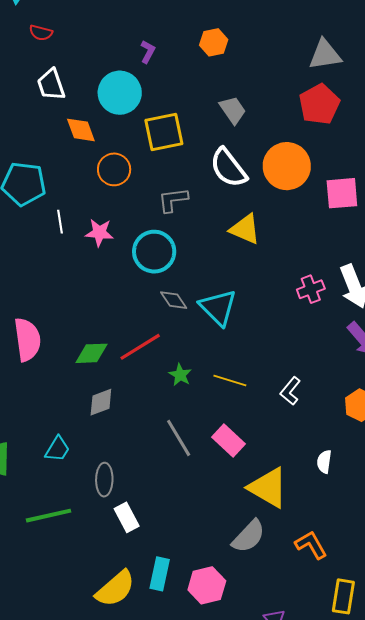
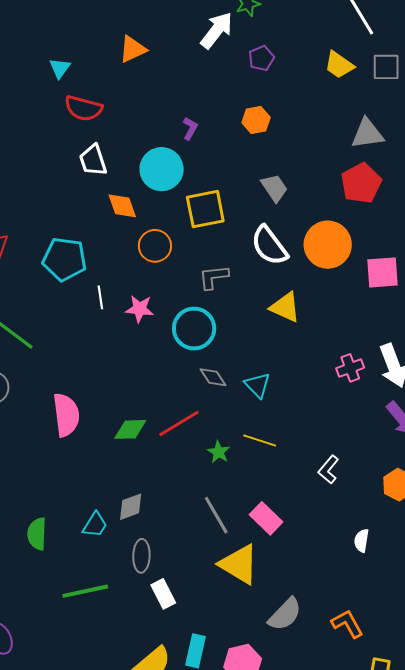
red semicircle: (41, 33) -> (83, 108), size x1.6
cyan triangle: (218, 307) -> (257, 385), size x0.7
yellow line: (230, 381) -> (260, 441), moved
gray diamond: (101, 402) -> (131, 507), moved
yellow triangle: (268, 488) -> (239, 564), moved

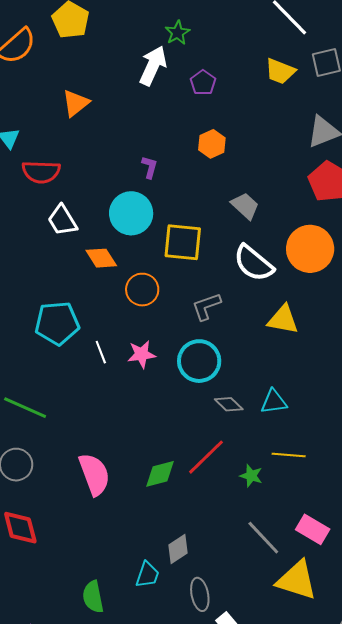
yellow square: (205, 209) -> (183, 242), turned 30
cyan triangle: (257, 385) -> (274, 402), turned -40

